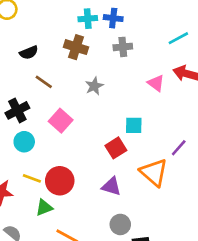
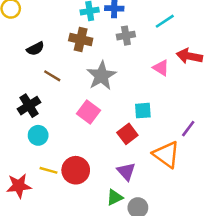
cyan line: (178, 38) -> (165, 21), moved
gray star: (94, 86) -> (101, 76), size x1.6
pink square: (61, 121) -> (89, 112), moved
purple triangle: (111, 186) -> (126, 171), turned 36
green triangle: (44, 208) -> (115, 197), moved

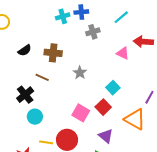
brown cross: (81, 39) -> (53, 53), moved
brown line: (52, 76) -> (42, 77), moved
gray star: (101, 76) -> (80, 73), moved, size x0.6
cyan square: (143, 111) -> (113, 88), turned -32
pink square: (89, 112) -> (81, 113), moved

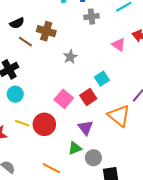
brown line: (42, 77) -> (25, 42), moved

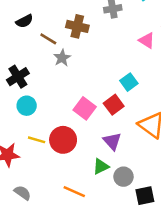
brown cross: (46, 31) -> (77, 26), moved
brown line: (25, 42) -> (48, 39), moved
gray star: (70, 57) -> (62, 58), moved

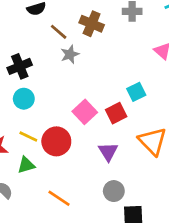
green triangle: (101, 166) -> (26, 165), moved

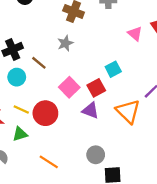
brown line: (59, 32) -> (39, 63), moved
gray star: (70, 54) -> (65, 43), moved
purple triangle: (108, 152) -> (91, 110), moved, turned -36

